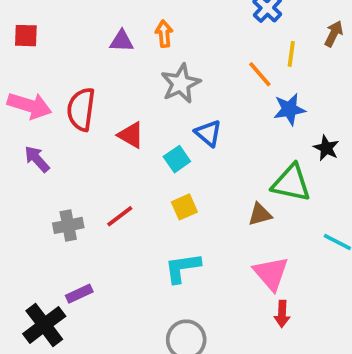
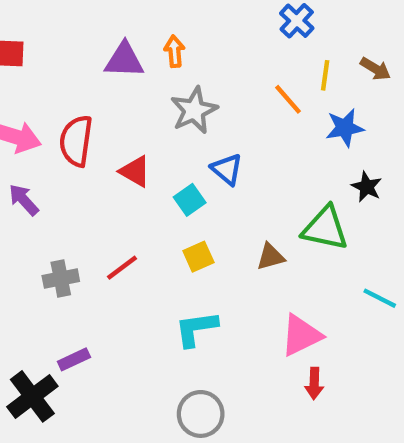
brown arrow: (334, 34) -> (375, 69), moved, turned 95
purple triangle: (122, 41) -> (124, 60), size x1.4
blue star: (289, 109) -> (345, 128), moved
brown triangle: (260, 214) -> (271, 257), moved
pink triangle: (271, 273) -> (301, 335), turned 45

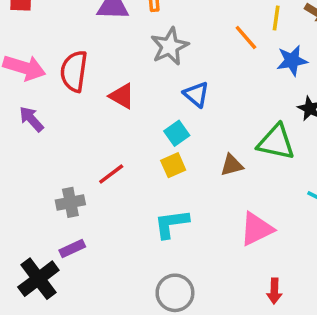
cyan square: (190, 200) -> (177, 133), moved
gray cross: (61, 278) -> (70, 202), moved
red arrow: (314, 383) -> (274, 291), moved

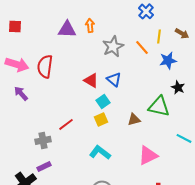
gray star: (170, 46) -> (113, 46), moved
red triangle: (122, 96) -> (91, 80), moved
cyan L-shape: (171, 224) -> (100, 152), turned 45

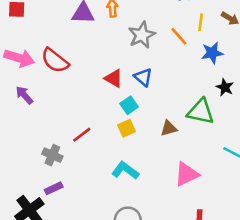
red semicircle: (45, 66) -> (55, 61), turned -60
gray cross: (43, 140) -> (52, 155), turned 35

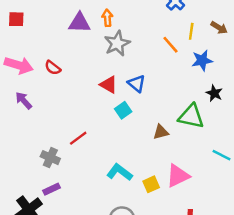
gray star: (142, 35) -> (117, 43), moved
red semicircle: (55, 61) -> (53, 68), size x0.6
yellow square: (126, 128) -> (151, 184), moved

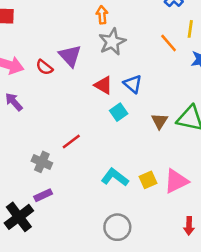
purple triangle: (79, 23) -> (70, 56), moved, turned 45
brown triangle: (161, 132) -> (160, 121), moved, turned -42
yellow square: (151, 184) -> (148, 180), moved

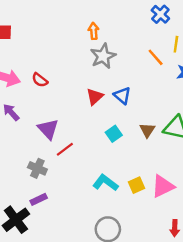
purple triangle: (70, 56) -> (48, 129), moved
red triangle: (103, 85) -> (95, 97), turned 48
cyan square: (119, 112) -> (114, 134), moved

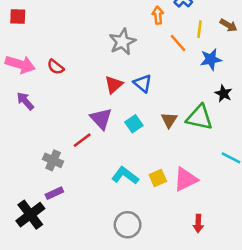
orange arrow: (94, 31) -> (158, 15), moved
purple triangle: (48, 129) -> (101, 119), moved

